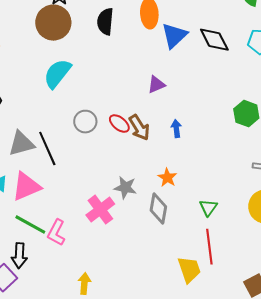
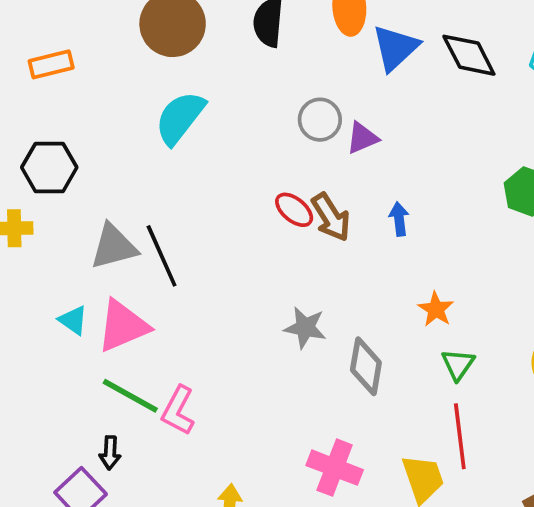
gray circle: (85, 122) -> (320, 120), moved
orange star: (167, 178) -> (436, 309), moved
pink cross: (100, 210) -> (335, 468), moved, turned -32
black arrow: (19, 256) -> (110, 453), size x0.7

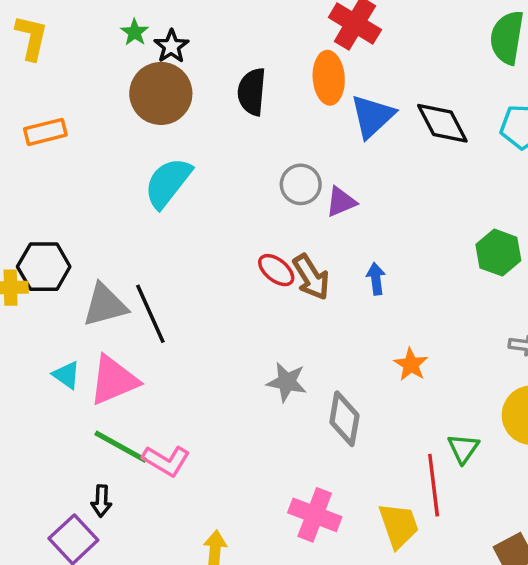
black hexagon: (49, 167) -> (44, 267), moved
green triangle: (458, 364) -> (463, 448), moved
pink L-shape: (178, 410) -> (166, 461), turned -87

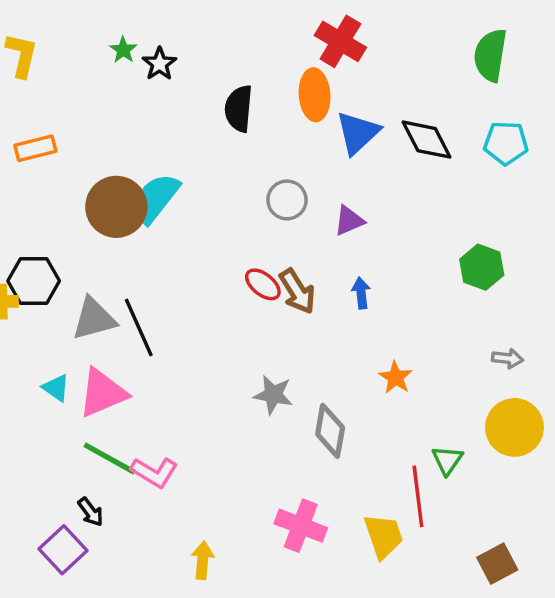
brown circle: (161, 93) -> (116, 207), moved
purple triangle: (341, 202) -> (349, 221), moved
black arrow: (101, 501) -> (91, 512), turned -40

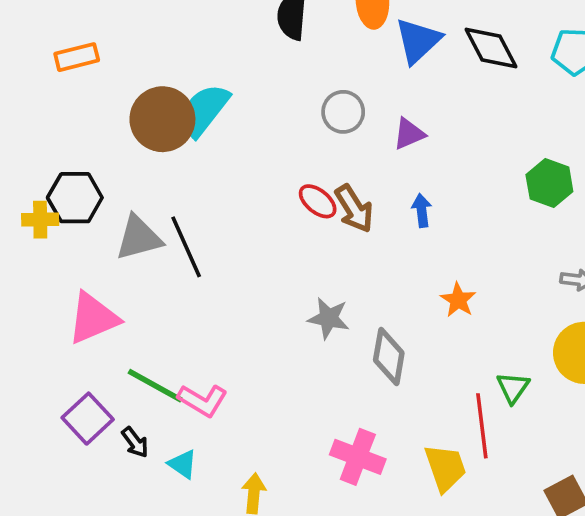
cyan triangle: (56, 388) -> (183, 464), moved
pink triangle: (103, 393) -> (93, 318), moved
purple square: (63, 550) -> (88, 419), moved

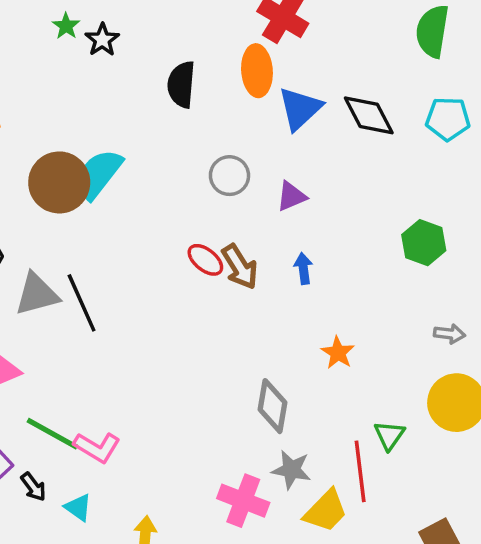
gray star: (329, 318) -> (291, 470), moved
yellow trapezoid: (445, 468) -> (326, 511), turned 63

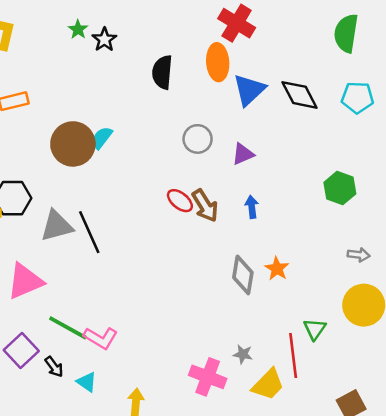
cyan semicircle: (99, 174) -> (102, 138), size x0.6
gray diamond: (272, 406) -> (243, 275), moved
gray star: (291, 470) -> (243, 354), size x0.7

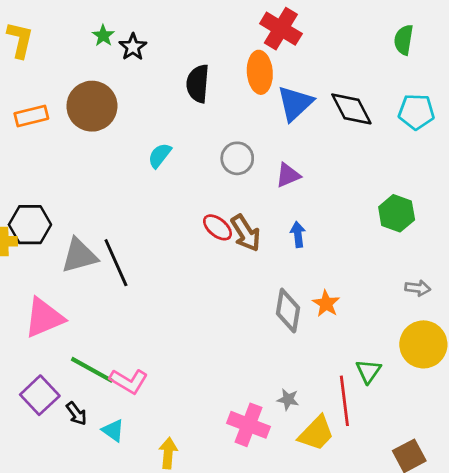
green semicircle: (346, 33) -> (404, 40), size x0.7
cyan semicircle: (102, 138) -> (160, 155), moved
brown circle: (73, 144) -> (92, 106), moved

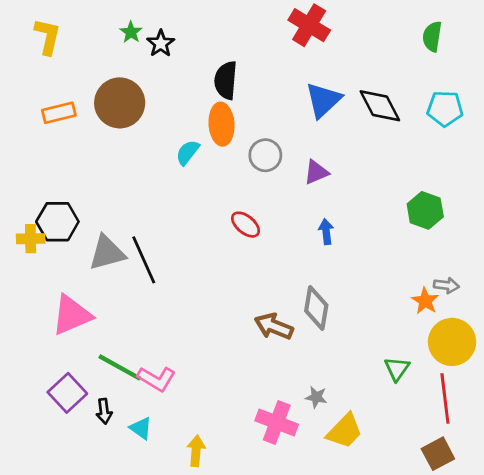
orange ellipse: (260, 72) -> (221, 124), moved
brown arrow: (246, 233) -> (274, 326), moved, turned 144
orange star: (326, 304) -> (425, 301), moved
red line: (344, 401) -> (445, 399), moved
black arrow: (76, 414) -> (104, 411), turned 30

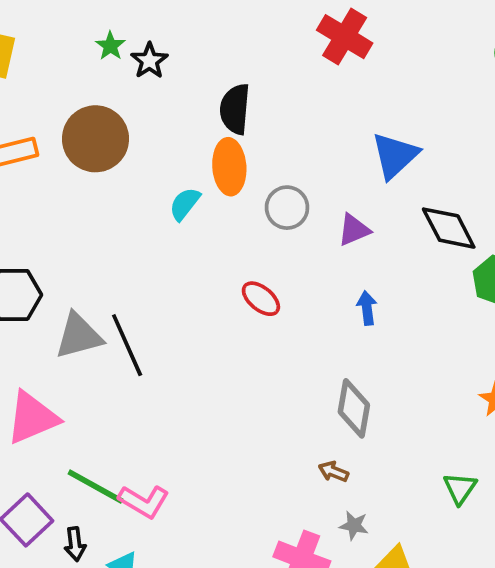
blue triangle: (323, 100) -> (395, 156), moved
black diamond: (380, 106) -> (449, 228), moved
brown arrow: (274, 326) -> (333, 472), moved, size x0.6

